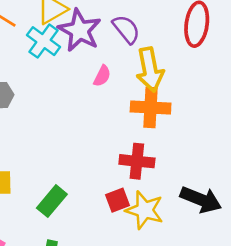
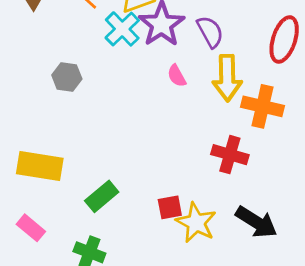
pink semicircle: (102, 76) -> (177, 76), turned 115
orange cross: (151, 107) -> (263, 106), moved
red cross: (137, 161) -> (230, 155), moved

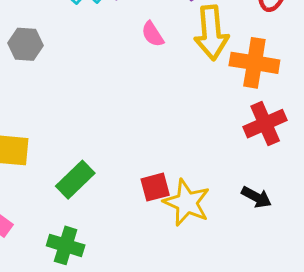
red cross: (230, 155) -> (265, 124), moved, turned -36
black arrow: (256, 222) -> (256, 197), size x0.6

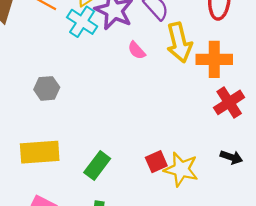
gray hexagon: (26, 44) -> (47, 88), moved

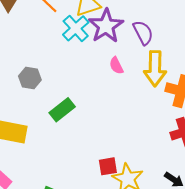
green rectangle: (97, 166) -> (62, 110), moved

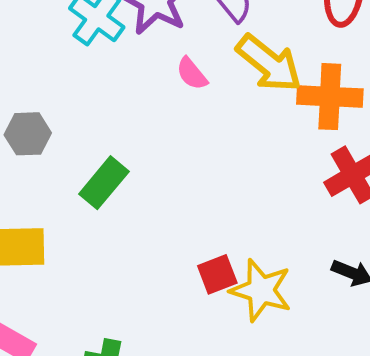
yellow arrow: (155, 69) -> (269, 63), turned -40

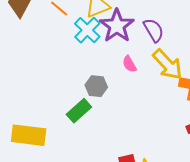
gray hexagon: (28, 134) -> (96, 86), moved

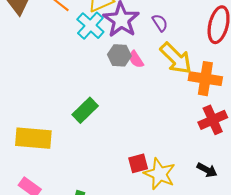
purple semicircle: (154, 30) -> (160, 23), size x0.7
gray hexagon: (96, 86) -> (119, 55), moved

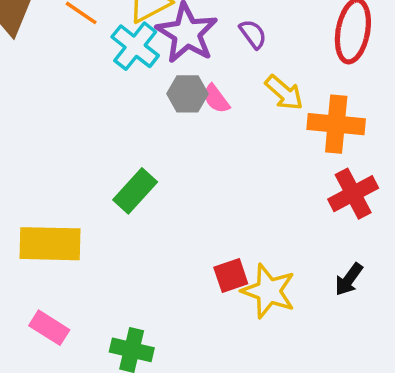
yellow arrow: (176, 58) -> (284, 93), size x0.7
black arrow: (207, 170) -> (349, 279), turned 102

